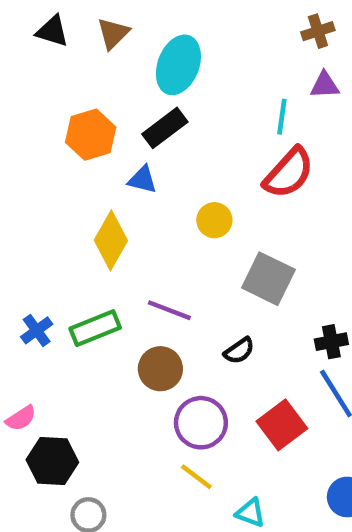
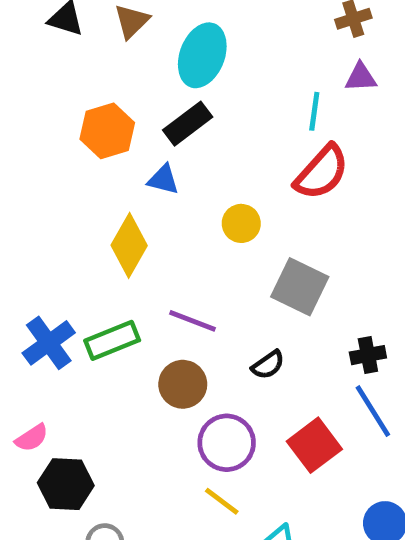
blue cross: (37, 330) -> (49, 343), size x1.5

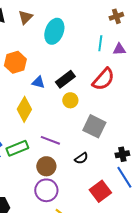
purple triangle: (361, 77) -> (119, 49), moved
cyan line: (314, 111) -> (100, 43), moved
black rectangle: (188, 124) -> (65, 79), moved
purple circle: (227, 443) -> (46, 190), moved

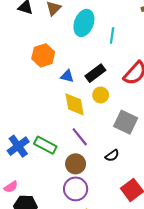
cyan line: (100, 43) -> (112, 35), moved
yellow diamond: (24, 109) -> (75, 104), moved, turned -40
purple line: (50, 140) -> (80, 137), turned 30
green rectangle: (17, 148) -> (45, 145), turned 50

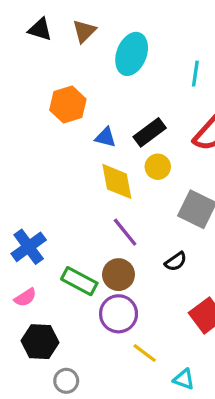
cyan line: (112, 35) -> (195, 74), moved
green rectangle: (45, 145) -> (79, 281), moved
pink semicircle: (11, 187) -> (25, 297), moved

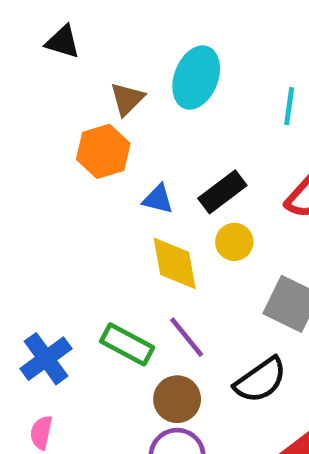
brown triangle: (84, 31) -> (127, 99), moved
black semicircle: (176, 262) -> (260, 380), size x1.6
green rectangle: (79, 281) -> (127, 344), moved
pink semicircle: (25, 297) -> (41, 433), turned 135

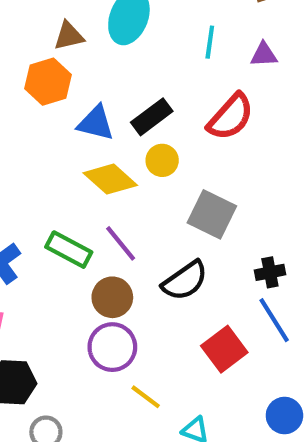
brown triangle: (127, 99) -> (69, 36), turned 32
blue triangle: (158, 199) -> (96, 123), size x1.4
yellow diamond: (175, 263) -> (110, 179), turned -38

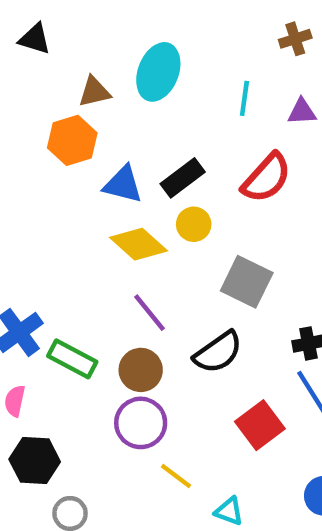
green rectangle: (69, 250) -> (72, 359), moved

